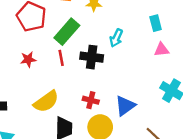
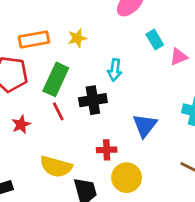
pink triangle: (162, 50) -> (179, 57), moved
yellow semicircle: (46, 101) -> (56, 167), turned 68
blue triangle: (125, 106) -> (145, 125), moved

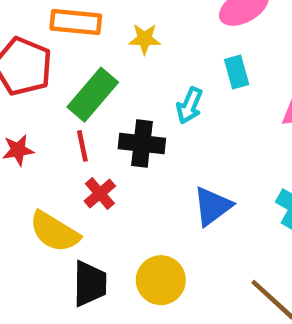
cyan rectangle: (155, 40) -> (237, 72), moved
red cross: (107, 150) -> (100, 193), moved, turned 36

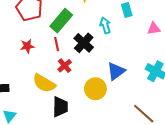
cyan arrow: (190, 105) -> (105, 25), turned 140
black cross: (142, 143) -> (84, 43), turned 36
yellow circle: (161, 280) -> (95, 89), moved

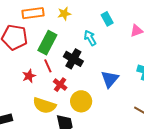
red star: (27, 46) -> (29, 76), moved
yellow circle: (95, 89) -> (81, 101), moved

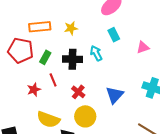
green rectangle: (47, 43) -> (45, 57), moved, size x0.6
black cross: (73, 59) -> (73, 59), moved, turned -30
red cross: (60, 85) -> (78, 92), moved

